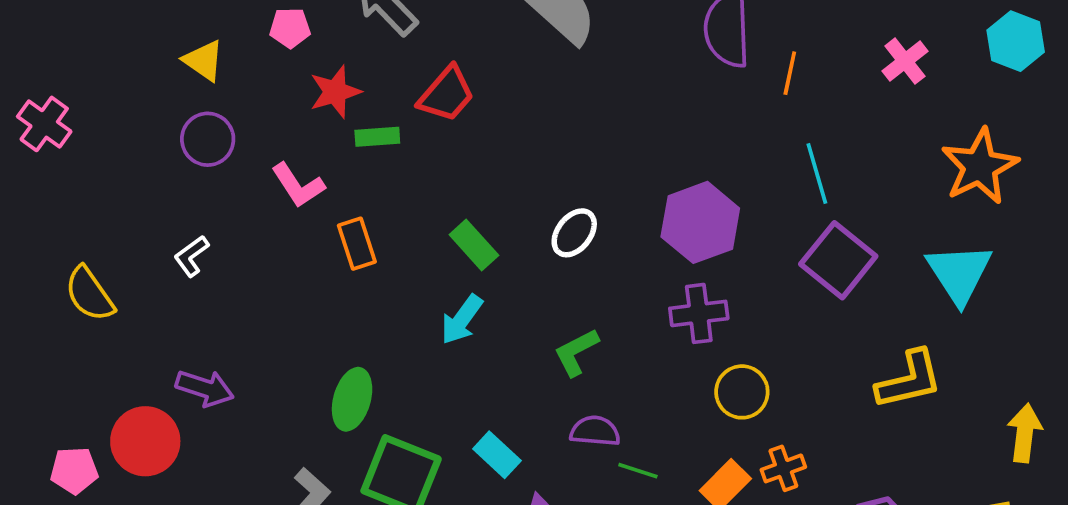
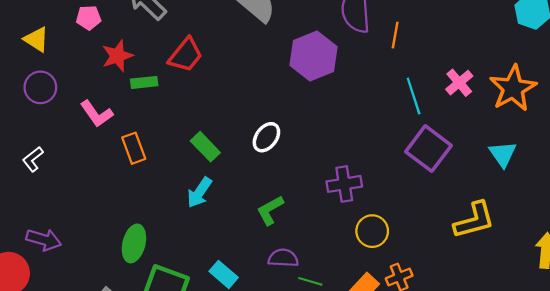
pink cross: (905, 61) -> (459, 83), moved
purple hexagon: (700, 222) -> (314, 56), moved
cyan triangle: (959, 273) -> (503, 154), size x0.7

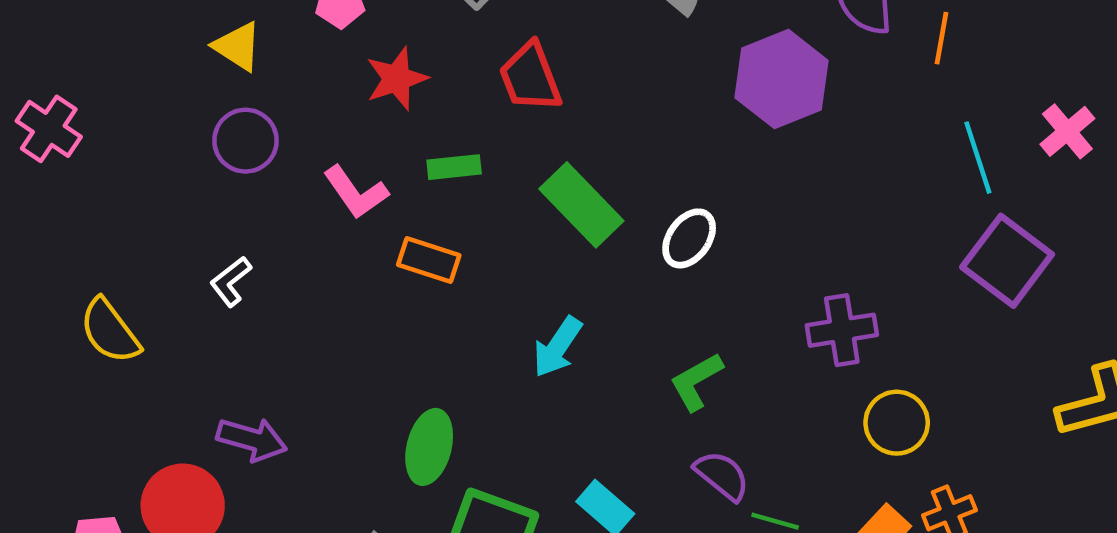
red trapezoid: (186, 55) -> (530, 77), turned 120
green rectangle: (144, 82) -> (454, 167), moved
green rectangle: (205, 147) -> (581, 205), moved, size x1.4
orange rectangle: (134, 148) -> (429, 260), turned -52
purple semicircle: (283, 258) -> (722, 475), turned 36

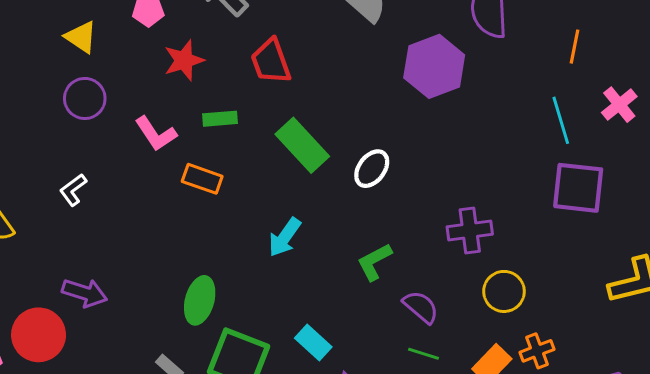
orange line: (941, 38) -> (575, 47), moved
purple square: (1007, 261) -> (578, 188), turned -32
purple semicircle: (722, 475) -> (421, 307), moved

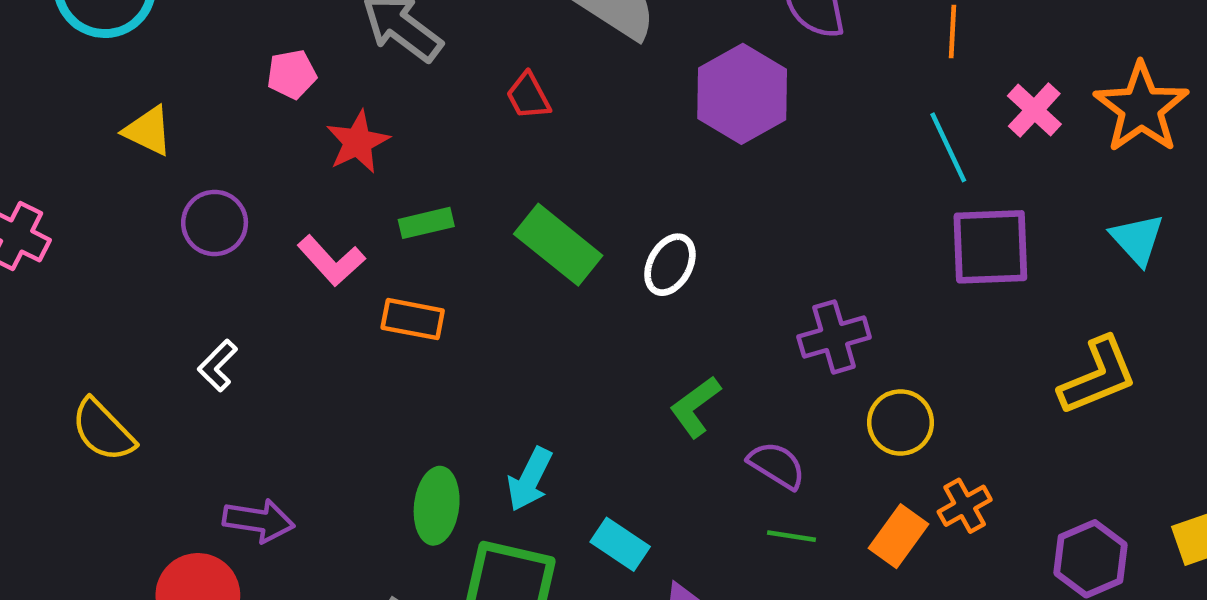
yellow triangle: (81, 37) -> (148, 131), moved
red trapezoid: (271, 61) -> (528, 96), moved, size x0.7
cyan arrow: (285, 237) -> (530, 479), moved

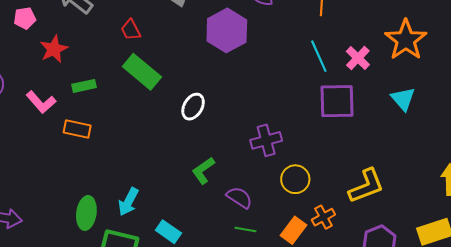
pink cross: (1034, 110) -> (358, 58), moved
green rectangle: (558, 245) -> (142, 72), moved
yellow L-shape: (1098, 376) -> (366, 186), moved

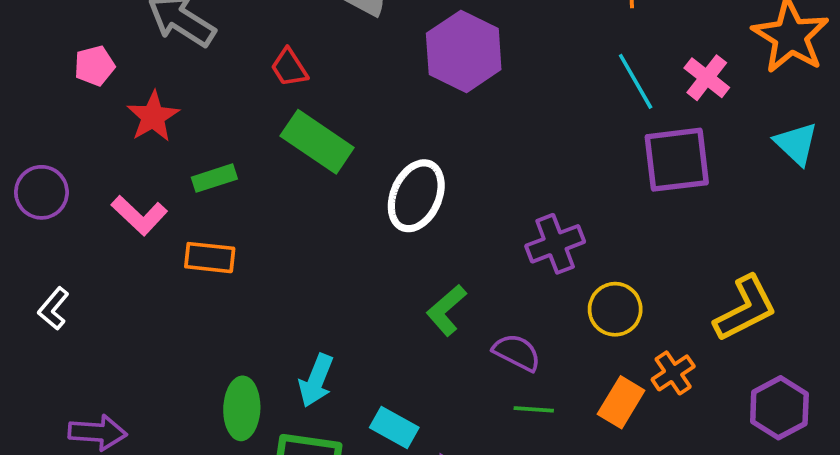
white ellipse: (193, 107) -> (416, 196), size x1.4

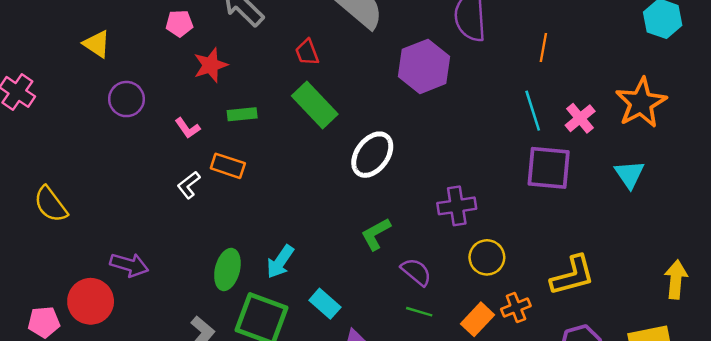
pink L-shape: (139, 215) -> (188, 128), size x0.7
white L-shape: (53, 309) -> (189, 185), moved

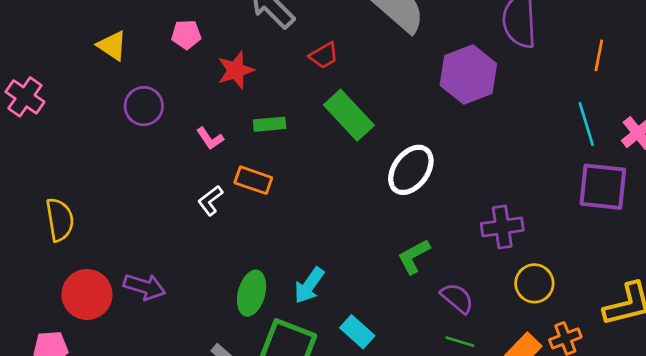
pink pentagon: (179, 23) -> (186, 34), moved
red trapezoid: (307, 52) -> (324, 55), moved, turned -100
yellow semicircle: (51, 204) -> (60, 220), turned -153
red circle: (91, 301) -> (87, 294), moved

